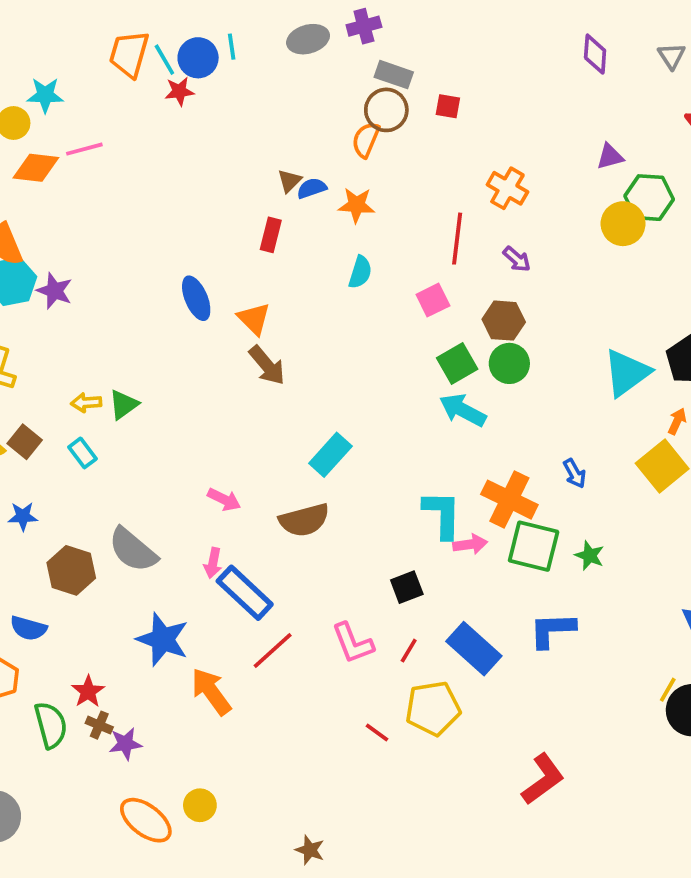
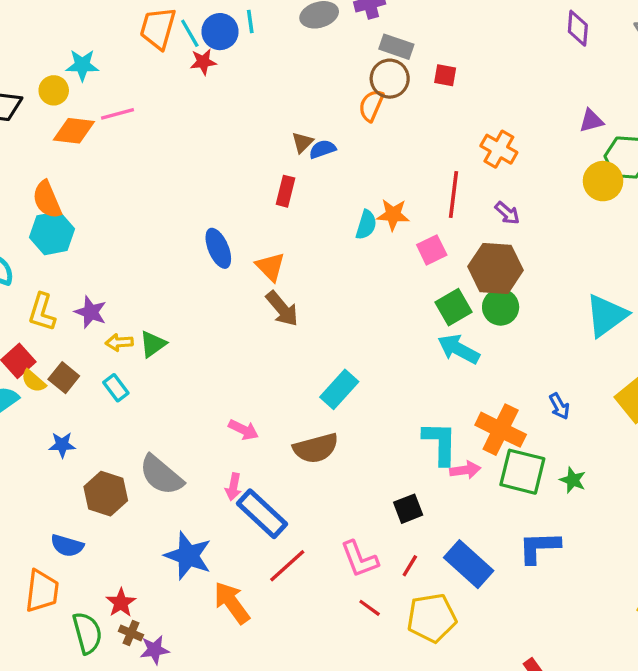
orange star: (356, 205) -> (393, 215), moved
purple star: (55, 291) -> (91, 312), moved
brown hexagon: (504, 321) -> (496, 268), size x1.4
red line: (377, 733) -> (370, 608), moved

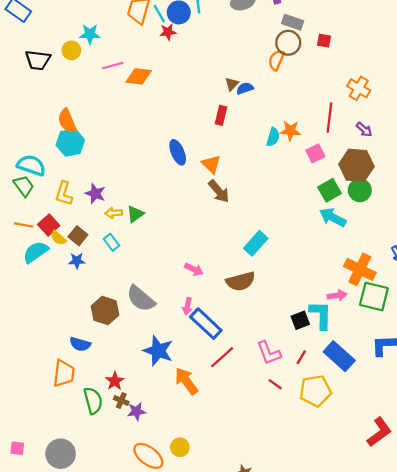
orange diamond: (74, 131) -> (139, 76), moved
cyan L-shape: (440, 443) -> (321, 315), moved
blue star: (62, 445) -> (77, 261), moved

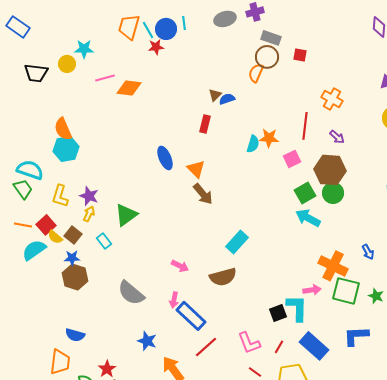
yellow arrow: (114, 213) -> (89, 214), moved, turned 119
green triangle: (135, 214) -> (126, 215), size x1.4
brown hexagon: (105, 311) -> (75, 277), moved
blue star: (158, 351) -> (147, 341), size x0.7

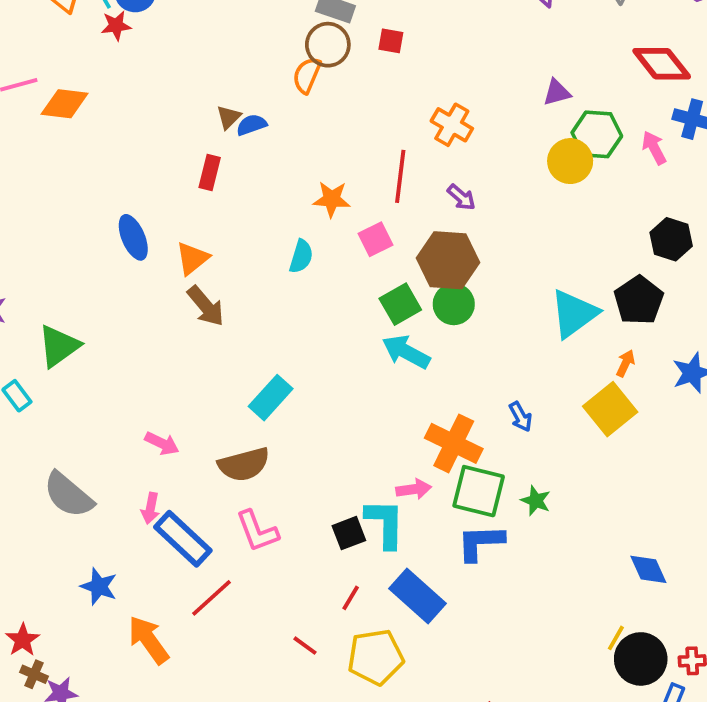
cyan semicircle: (253, 144) -> (301, 256), moved
orange triangle: (196, 169) -> (192, 258), turned 36
blue L-shape: (356, 336) -> (480, 543), moved
pink L-shape: (249, 343) -> (257, 531), moved

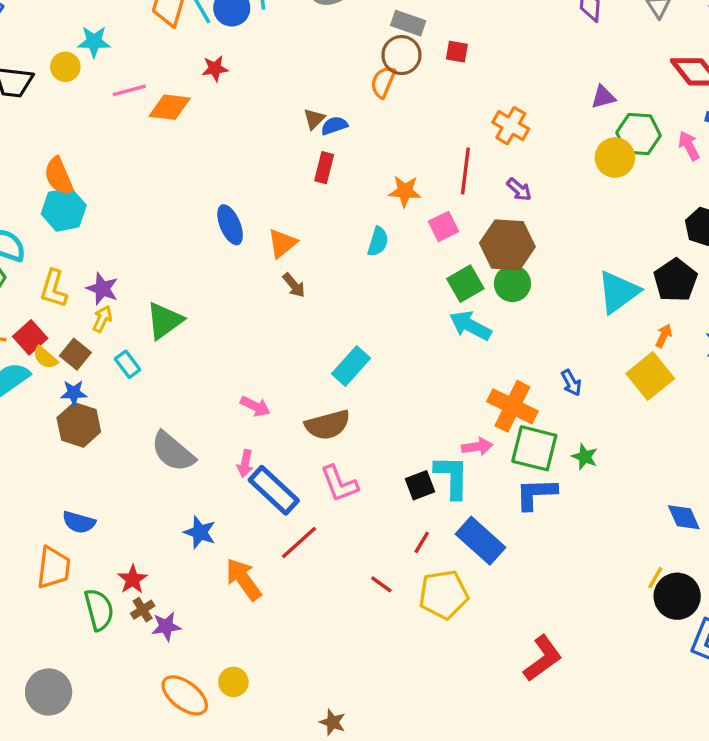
red star: (116, 26) -> (215, 68), moved
red rectangle: (210, 172) -> (324, 168), moved
brown arrow: (206, 306) -> (294, 285), size x0.7
brown cross: (34, 674) -> (143, 610), turned 35

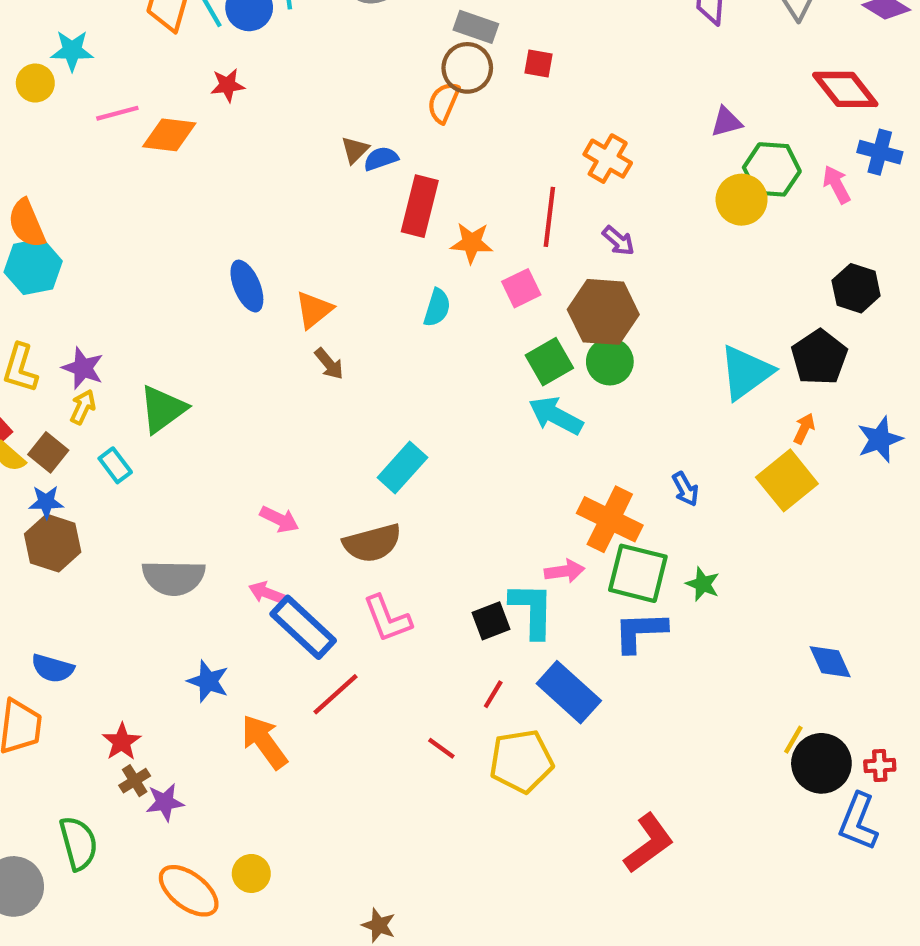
red rectangle: (324, 168) -> (420, 206), moved, size x1.5
gray semicircle: (173, 452) -> (174, 578), turned -39
pink arrow: (245, 463) -> (266, 593), turned 100
green semicircle: (99, 610) -> (78, 843), moved

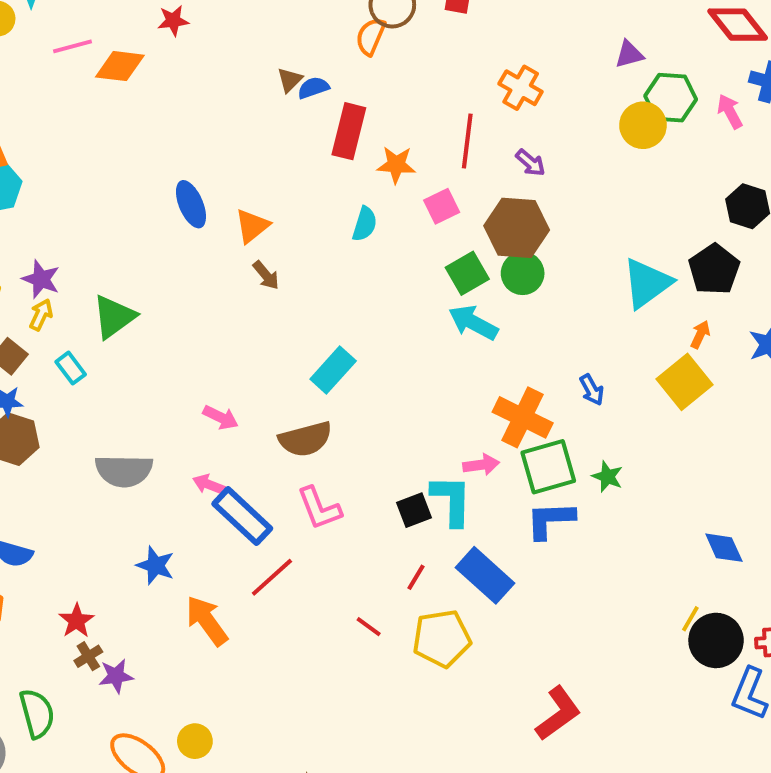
green square: (638, 573) -> (548, 467), turned -30

